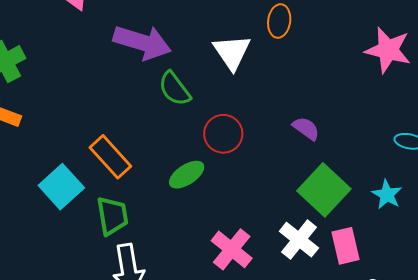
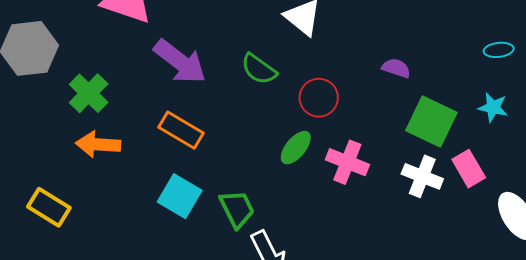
purple arrow: (142, 42) -> (180, 62), moved, turned 38
orange rectangle: (110, 157) -> (181, 130), moved
pink cross: (232, 249) -> (347, 162), moved

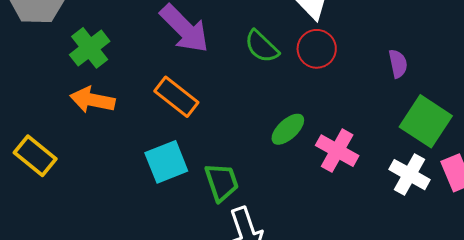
purple semicircle: (396, 68) -> (398, 64), turned 52
red circle: (319, 98) -> (317, 49), moved
cyan square: (180, 196) -> (166, 162), turned 30

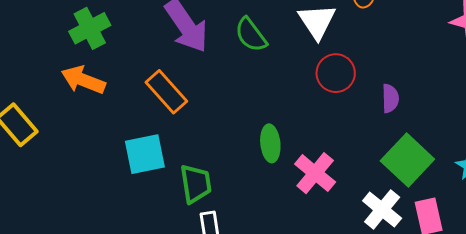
green semicircle: (262, 47) -> (251, 35), moved
red circle: (317, 49) -> (336, 73), moved
green ellipse: (288, 129) -> (270, 143), turned -63

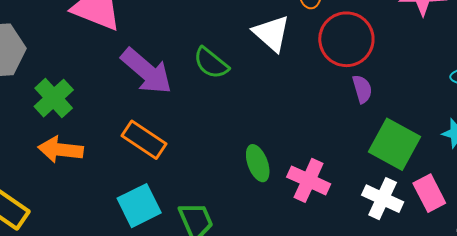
red circle: (336, 73) -> (346, 39), moved, size x1.4

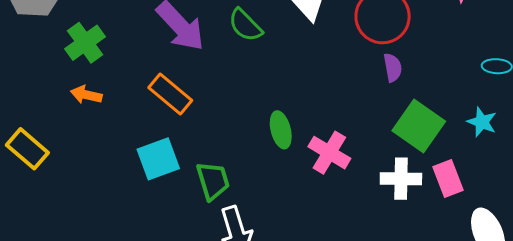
orange arrow: (61, 150) -> (86, 95), size x0.7
white cross: (383, 199) -> (401, 179), turned -30

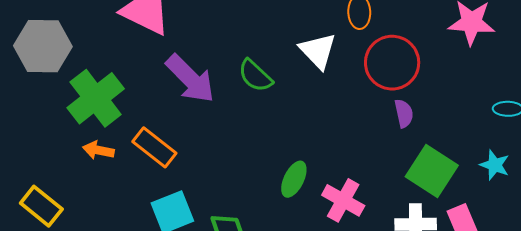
green cross: (85, 43) -> (96, 98), size x1.4
orange rectangle: (170, 94) -> (154, 147), moved
green ellipse: (281, 130) -> (294, 179), turned 42

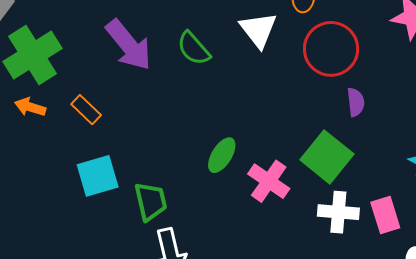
purple semicircle: (404, 113) -> (356, 102), moved
orange rectangle: (154, 147) -> (86, 110), size x0.7
green square: (432, 171) -> (327, 157), moved

